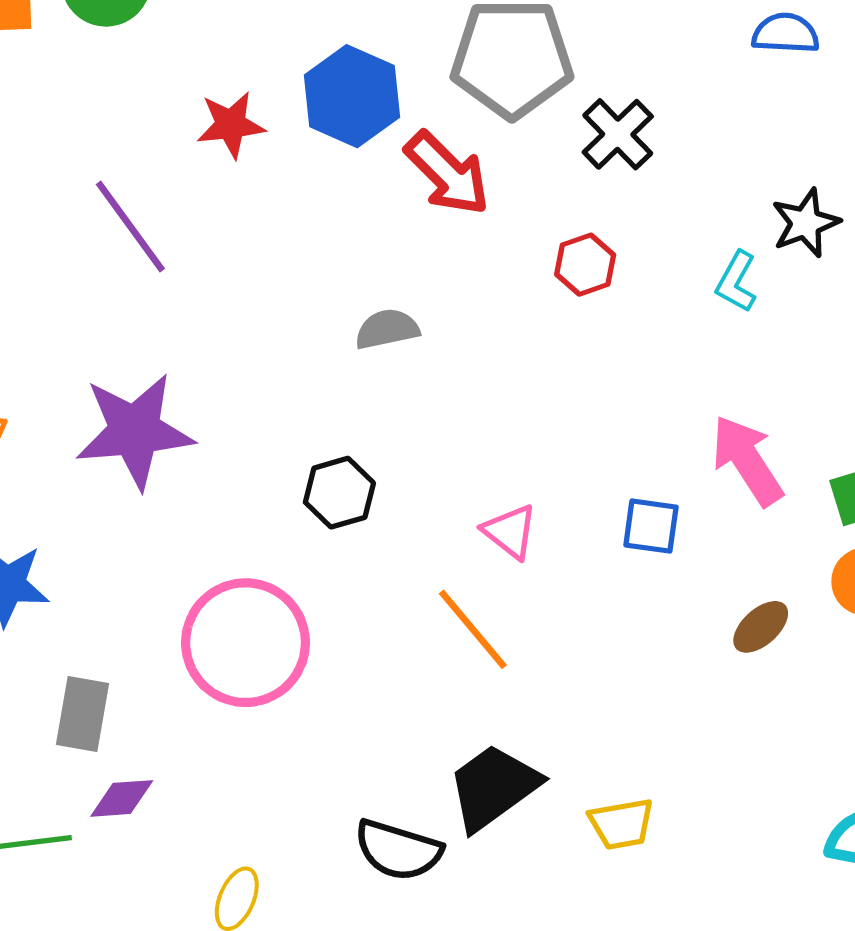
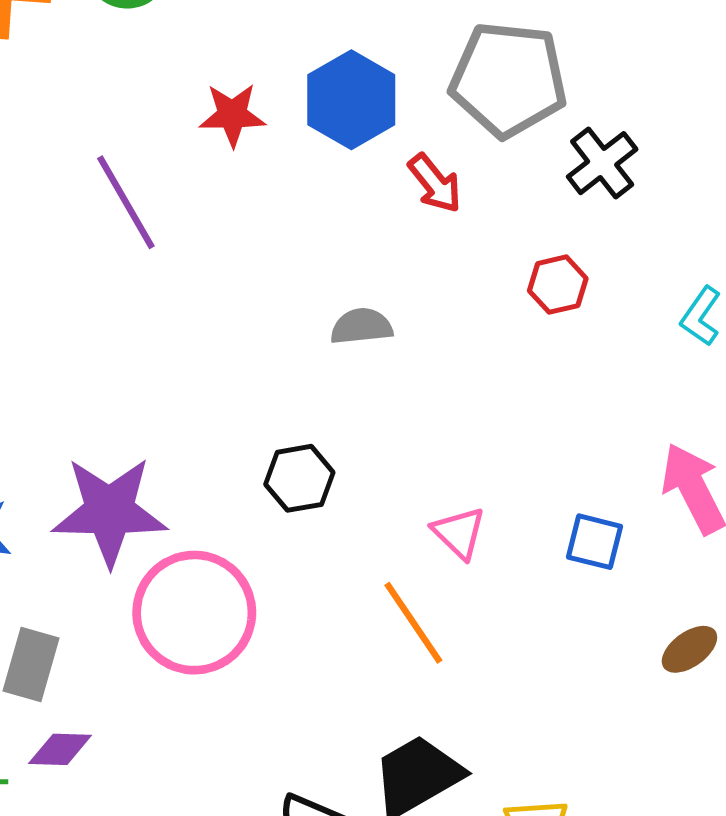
red arrow: (447, 173) -> (435, 183), size x0.7
purple star: (135, 431) -> (109, 511), moved

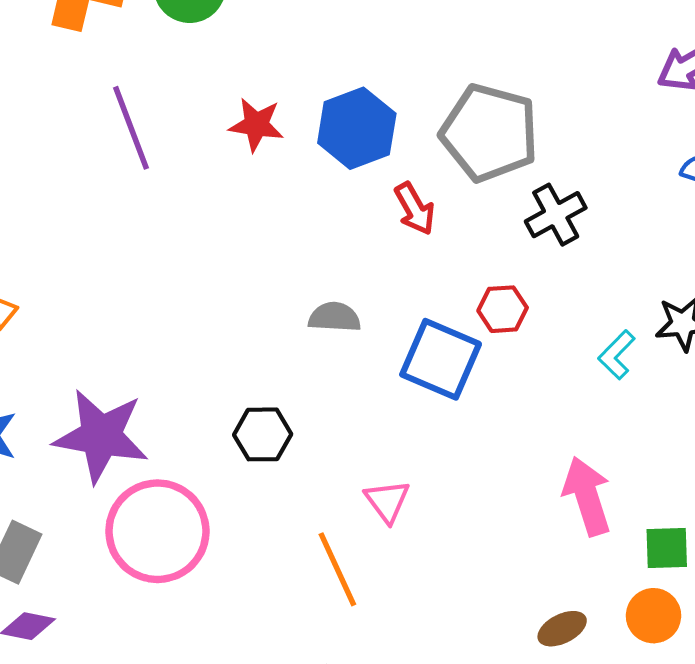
purple line: (126, 202) -> (131, 128), moved
blue square: (594, 542) -> (441, 359), moved, size x1.6

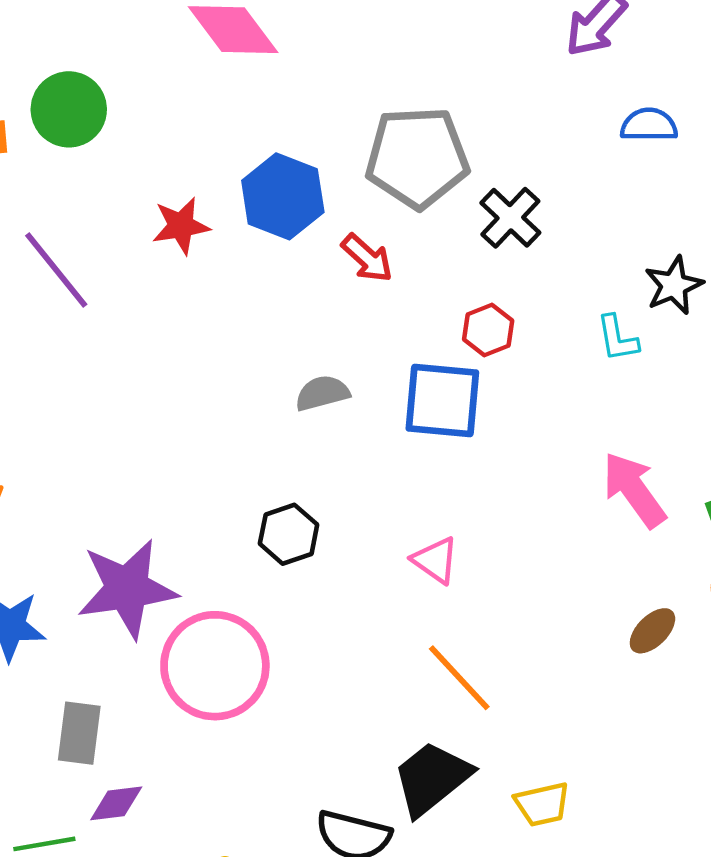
cyan L-shape: (617, 355) -> (617, 338), turned -36
orange line: (337, 569) -> (459, 678), moved

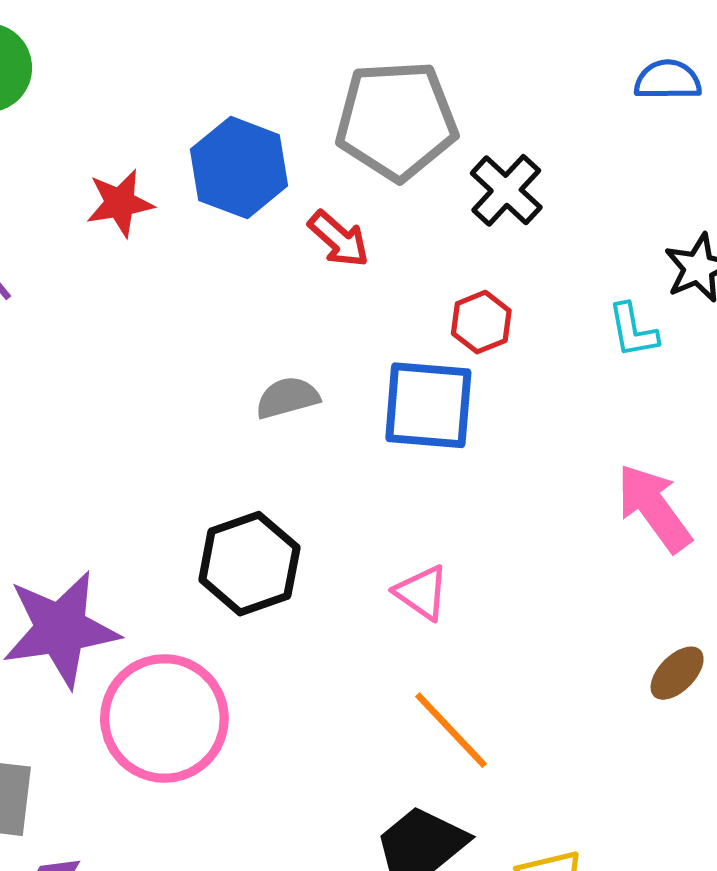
black hexagon: (289, 534) -> (249, 564), size x1.4

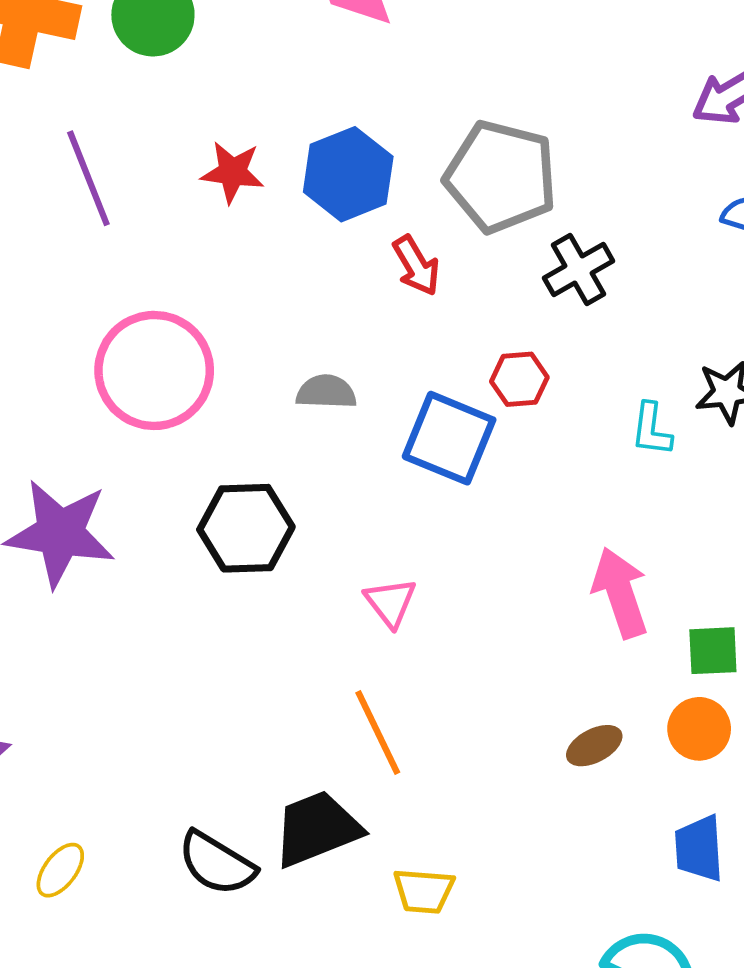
pink circle: (164, 718) -> (154, 370), moved

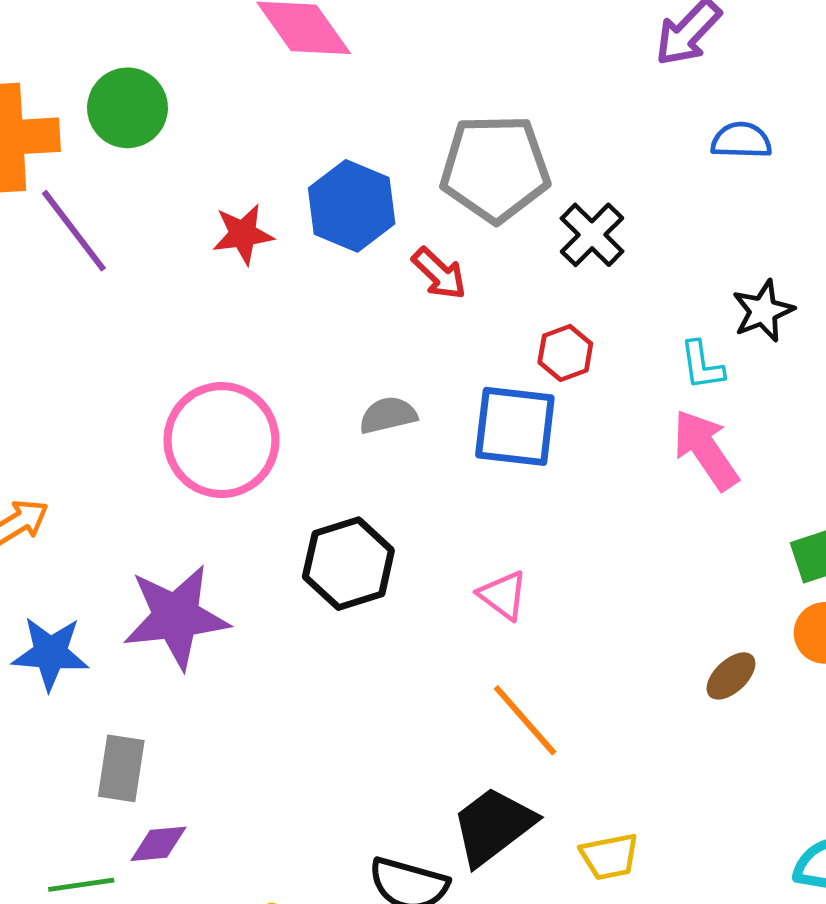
purple line: (88, 178) -> (74, 231), moved
pink arrow: (620, 593) -> (706, 450), moved

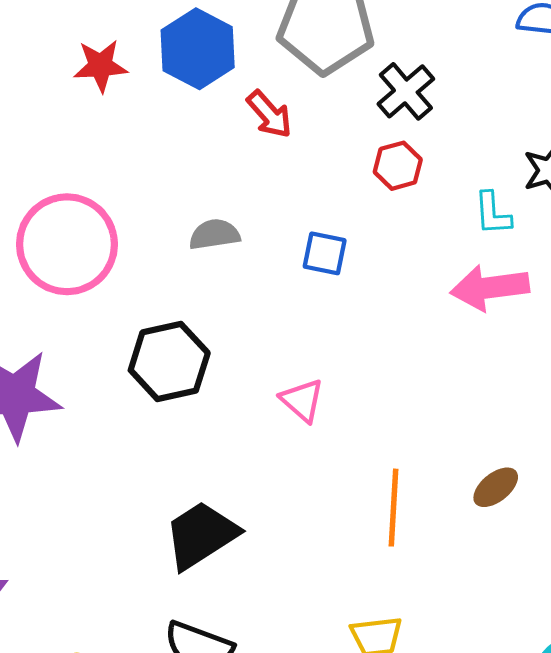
red hexagon: (565, 353) -> (398, 166), moved
blue square: (515, 426) -> (325, 253), size x0.6
pink arrow: (706, 450) -> (490, 288), turned -68
orange line: (525, 720) -> (393, 508), moved, turned 40
black trapezoid: (493, 826) -> (201, 535), moved

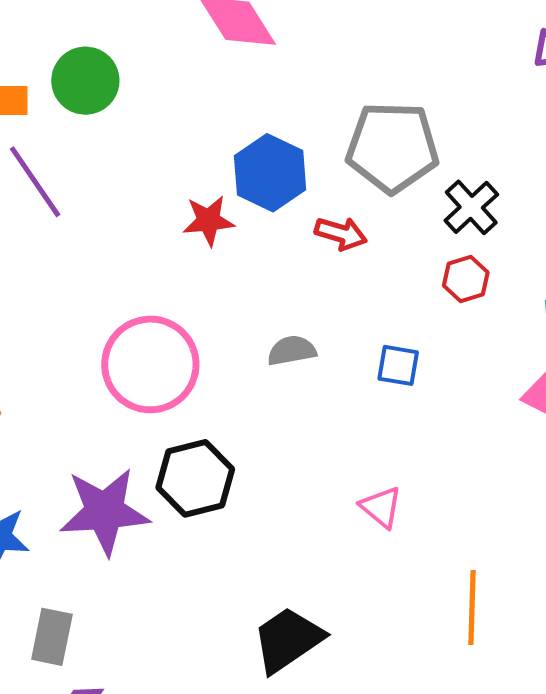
red star: (101, 66) -> (209, 221), moved
red arrow: (269, 114) -> (341, 233), turned -30
black hexagon: (169, 362) -> (195, 478), moved

